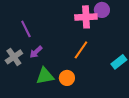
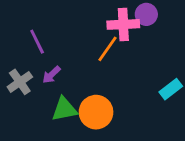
orange line: (81, 50) -> (108, 49), moved
orange circle: (67, 78) -> (96, 112), size x1.5

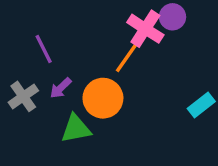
pink cross: (123, 24) -> (145, 29), turned 36
orange circle: (96, 112) -> (103, 98), moved

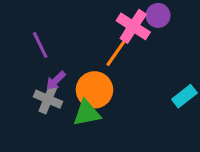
gray cross: (23, 96) -> (48, 99), moved, turned -32
green triangle: (76, 129) -> (87, 113), moved

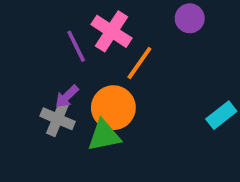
pink cross: (133, 26) -> (112, 31), moved
purple line: (40, 45) -> (76, 46), moved

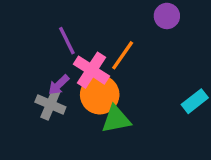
pink cross: (112, 31) -> (91, 70), moved
green triangle: (104, 136) -> (116, 119), moved

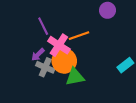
orange line: (123, 55) -> (79, 36), turned 36
gray cross: (50, 105) -> (45, 67), moved

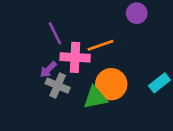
pink cross: (59, 45) -> (75, 57), turned -30
orange circle: (64, 61) -> (111, 84), moved

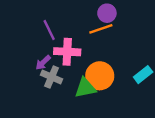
purple circle: (137, 13) -> (107, 13), moved
orange line: (100, 45) -> (101, 29), moved

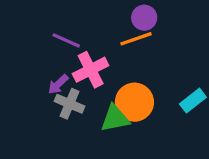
purple line: (49, 30) -> (66, 40), turned -40
pink cross: (67, 52) -> (91, 70), turned -30

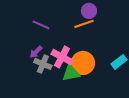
pink cross: (91, 70) -> (62, 57), moved, turned -35

